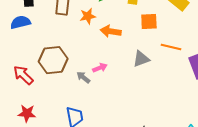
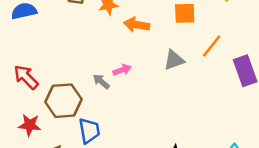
orange line: (171, 47) -> (212, 46), turned -66
brown hexagon: (53, 60) -> (64, 101), moved

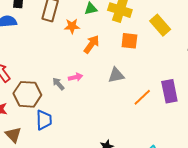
orange arrow: (137, 25) -> (92, 44), turned 108
orange line: (212, 46) -> (142, 97), moved

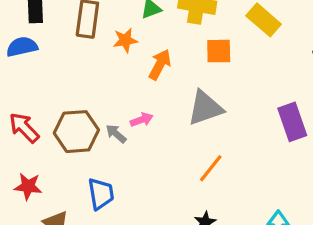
gray triangle: (116, 75) -> (205, 108), size x1.4
brown hexagon: (27, 94) -> (76, 132), moved
orange line: (142, 97) -> (211, 168), moved

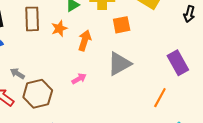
gray arrow: (116, 134) -> (17, 74), moved
orange line: (211, 168) -> (160, 98), moved

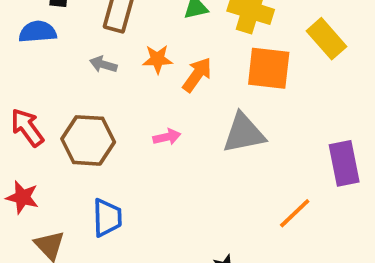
orange square: (122, 25) -> (269, 68), size x1.4
orange star: (59, 28) -> (157, 59), moved
gray arrow: (17, 74) -> (103, 64), moved, turned -32

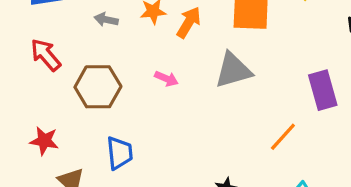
red arrow: (27, 127) -> (46, 55), moved
pink arrow: (167, 137) -> (166, 79), turned 40

